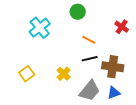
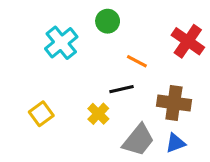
green circle: (78, 12) -> (108, 21), moved
red cross: (122, 27) -> (188, 41), size x1.5
black line: (90, 59) -> (121, 89), moved

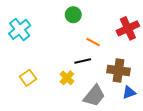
red cross: (188, 41) -> (128, 28), turned 30
cyan cross: (61, 43) -> (20, 29), moved
blue triangle: (175, 143) -> (129, 93), moved

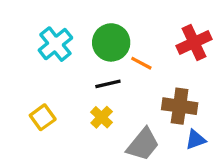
green circle: (73, 15) -> (111, 42), moved, size x1.5
cyan cross: (20, 29) -> (55, 44), moved
black line: (83, 61) -> (108, 84), moved

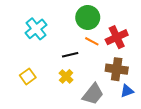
green circle: (111, 42) -> (88, 18), moved
red cross: (194, 42) -> (117, 37), moved

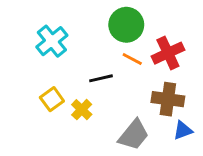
yellow square: (28, 76) -> (52, 99), moved
yellow cross: (66, 76) -> (82, 110), moved

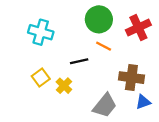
cyan cross: (52, 41) -> (41, 32), turned -35
red cross: (168, 53) -> (138, 28), moved

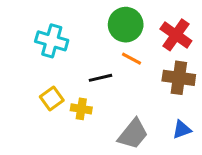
red cross: (138, 28) -> (176, 35), turned -30
brown cross: (131, 78) -> (179, 78), moved
yellow cross: (64, 86) -> (81, 109), turned -35

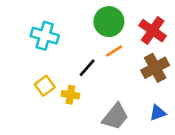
orange line: (132, 59) -> (114, 51), turned -60
black line: (100, 78) -> (87, 68), turned -36
brown cross: (179, 78) -> (155, 68), turned -36

